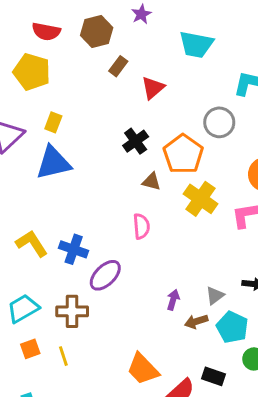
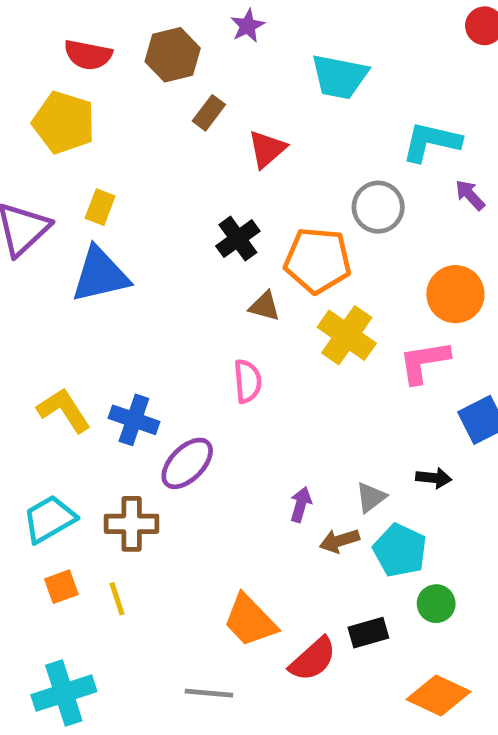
orange pentagon: (183, 154) -> (318, 260), turned -30
black rectangle: (213, 376) -> (368, 633), turned -35

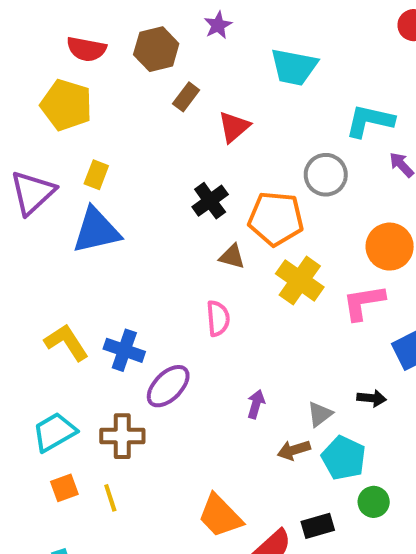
purple arrow: (301, 504) -> (256, 404), moved

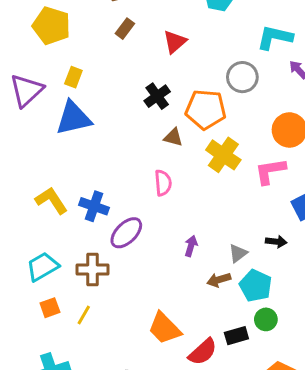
brown rectangle: (186, 97) -> (125, 29), moved
yellow line: (110, 498) -> (84, 315), turned 48
green circle: (374, 502) -> (266, 319), moved

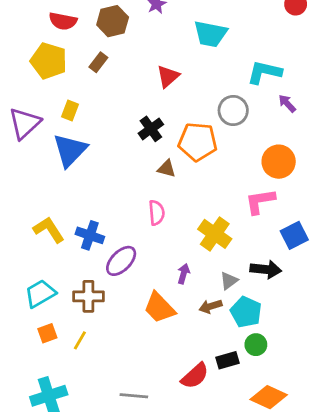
brown rectangle: (125, 29) -> (98, 62), moved
blue triangle: (73, 118) -> (70, 150), turned -33
yellow cross: (223, 155) -> (215, 234), moved
black arrow: (276, 242) -> (266, 269), size x1.5
orange trapezoid: (165, 328) -> (159, 308), moved

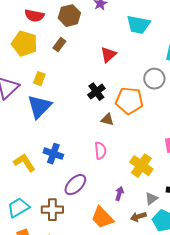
blue cross: (90, 235) -> (53, 154), moved

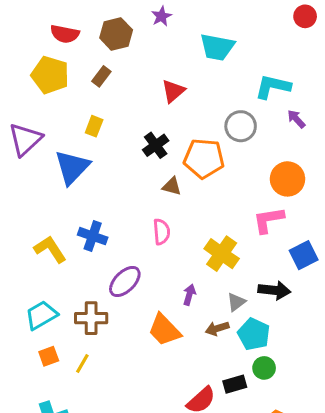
yellow rectangle: (39, 79) -> (94, 126), moved

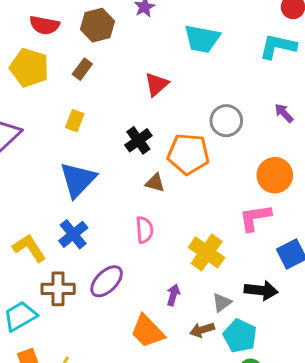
cyan L-shape: (273, 87) -> (278, 46), moved
blue triangle: (72, 167) -> (78, 180), moved
blue cross: (93, 236) -> (73, 234), turned 32
brown cross: (91, 318) -> (58, 289), moved

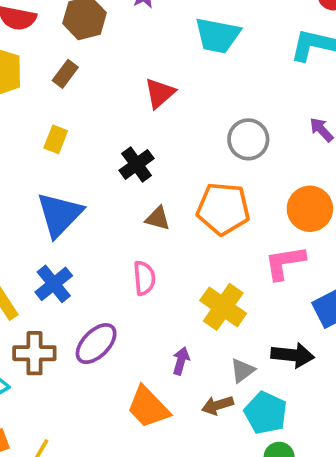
orange pentagon: (188, 154) -> (223, 209), moved

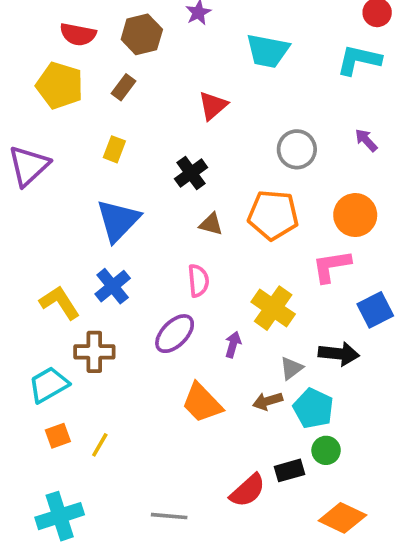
purple ellipse: (96, 344) -> (175, 334), moved
purple arrow: (181, 361) -> (233, 345), moved

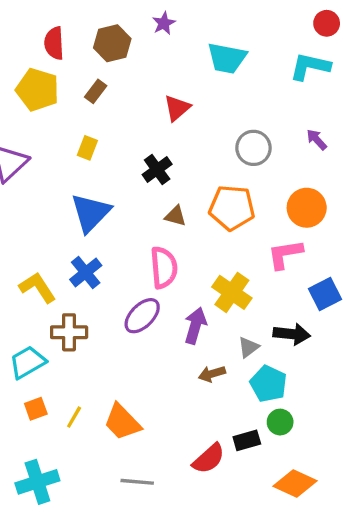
red semicircle: (78, 34) -> (54, 43), turned 76
pink semicircle: (198, 281) -> (164, 268), size x1.4
purple arrow: (233, 345) -> (195, 326), size x1.5
brown arrow: (268, 401) -> (212, 374), moved
orange trapezoid: (202, 403) -> (122, 422), moved

